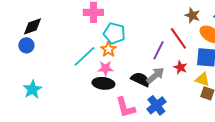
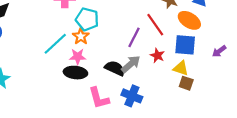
blue cross: (156, 105) -> (132, 96), turned -30

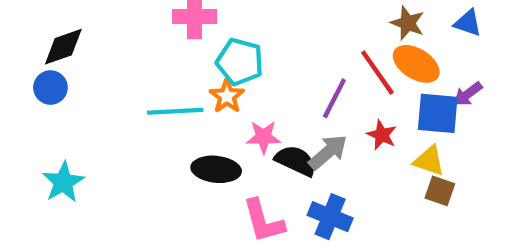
orange ellipse: (189, 20) -> (416, 64), moved
cyan line: (55, 44) -> (175, 111), turned 40
purple arrow: (219, 51) -> (468, 94), moved
pink star: (78, 57) -> (263, 137), moved

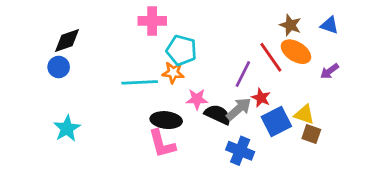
orange star: (227, 96) -> (173, 73), turned -30
blue square: (438, 113) -> (276, 121), moved, turned -32
red star: (382, 135) -> (261, 98), moved
pink L-shape: (263, 221) -> (162, 144), moved

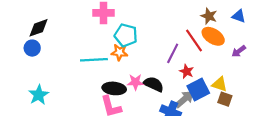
pink star: (197, 99) -> (135, 82), moved
gray arrow: (239, 109) -> (184, 99), moved

